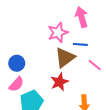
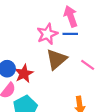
blue line: (80, 44) -> (70, 34), moved
red star: (59, 82) -> (24, 74), moved

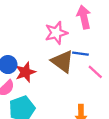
blue line: (70, 34) -> (80, 54), moved
brown triangle: (56, 59) -> (62, 61), turned -50

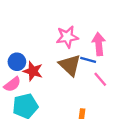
pink arrow: (84, 17) -> (99, 44), moved
red star: (25, 72) -> (33, 71), turned 30

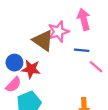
pink arrow: (99, 44) -> (84, 19), moved
brown triangle: (70, 65) -> (43, 40), moved

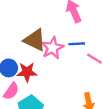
pink star: (58, 32) -> (53, 48), moved

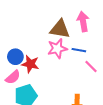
brown triangle: (35, 40) -> (60, 29), moved, turned -30

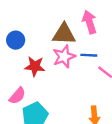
blue circle: (15, 57) -> (16, 40), moved
red star: (30, 64) -> (35, 66), moved

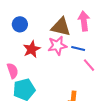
red star: (35, 66) -> (32, 49), turned 30
pink semicircle: (17, 96) -> (13, 71), turned -70

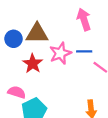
brown triangle: (61, 27) -> (37, 33), moved
pink semicircle: (13, 71) -> (17, 92), turned -42

